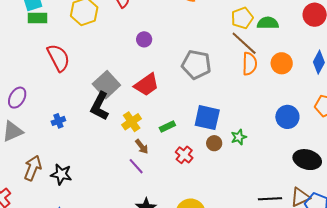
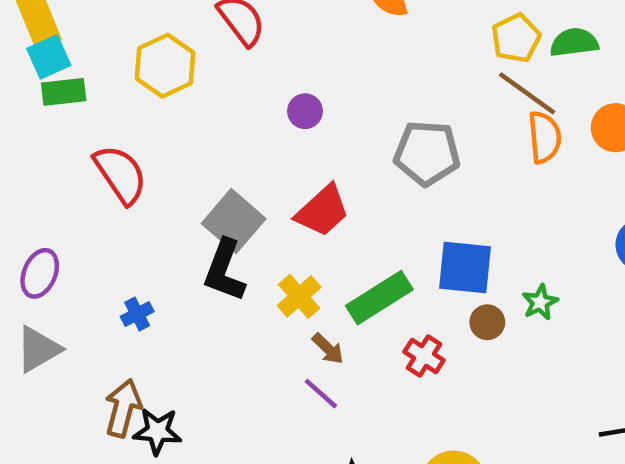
green rectangle: (167, 126) -> (379, 298), size x1.8
brown arrow: (33, 168) -> (123, 408), moved

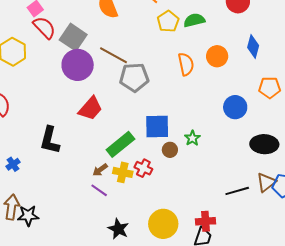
brown line: (527, 93) -> (114, 55), moved
purple circle: (305, 111) -> (78, 65), size x2.0
gray square: (234, 221) -> (73, 37), moved
yellow cross: (299, 296) -> (123, 172), moved, turned -30
brown arrow: (328, 349) -> (100, 170), turned 105

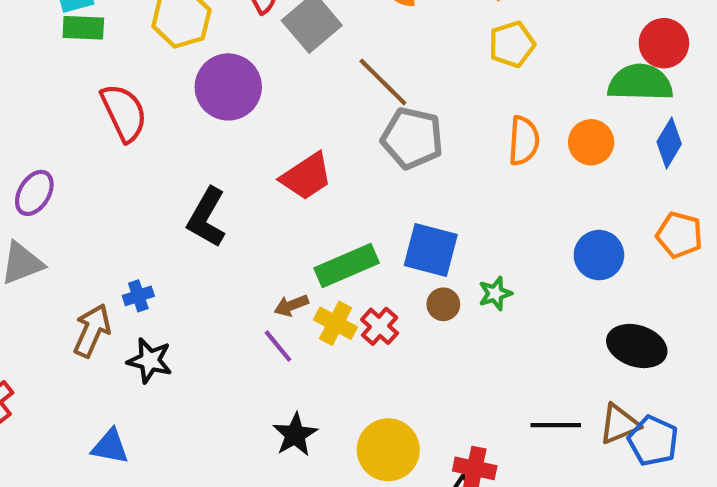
green semicircle: (194, 20) -> (640, 83), moved, size x1.4
purple circle: (78, 65) -> (228, 87), moved
blue cross: (13, 164) -> (138, 296), moved
black star: (28, 216) -> (150, 361), moved

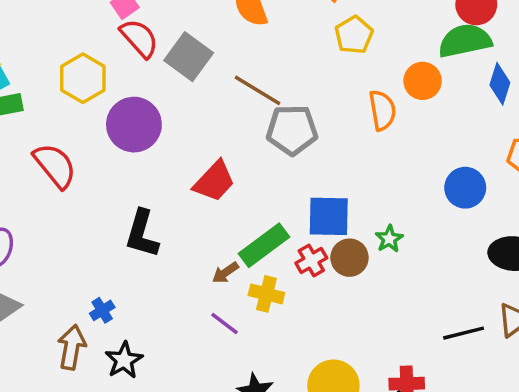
orange circle: (591, 142) -> (423, 81), moved
brown circle: (443, 304) -> (349, 258), size x1.4
brown arrow: (291, 305) -> (225, 273), moved
red cross: (380, 326) -> (311, 261), moved, turned 32
black star: (150, 361) -> (124, 360), turned -30

